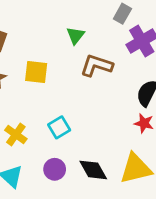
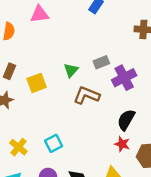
gray rectangle: (122, 14) -> (101, 62), moved, turned 35
yellow square: (36, 72) -> (37, 83), moved, turned -30

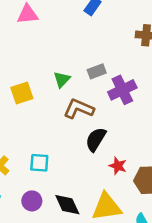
black semicircle: (126, 120) -> (96, 139), moved
cyan square: (54, 143) -> (39, 163), turned 30

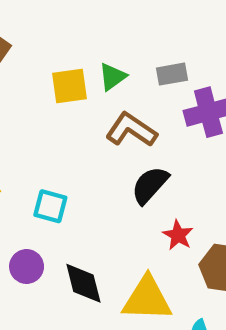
yellow square: (22, 93) -> (69, 86), moved

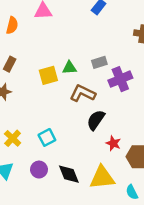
green triangle: (112, 77) -> (69, 68), turned 40
cyan square: (50, 206) -> (47, 137), turned -35

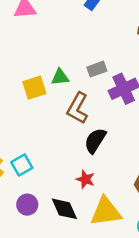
brown L-shape: (83, 93) -> (78, 108), turned -85
cyan square: (47, 137) -> (22, 165), moved
red star: (113, 143) -> (85, 179), moved

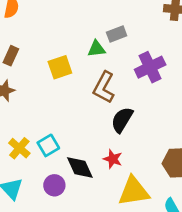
gray rectangle: (97, 69) -> (117, 34), moved
green triangle: (60, 77) -> (96, 49), moved
black diamond: (64, 209) -> (80, 167), moved

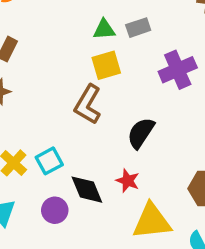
green triangle: (96, 49) -> (104, 30), moved
yellow square: (60, 67) -> (106, 65), moved
brown L-shape: (104, 87) -> (88, 104), moved

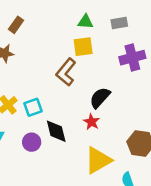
gray rectangle: (138, 28) -> (119, 23), moved
red star: (128, 181) -> (91, 122), moved
yellow triangle: (152, 221) -> (98, 160), turned -32

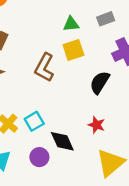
brown L-shape: (66, 72) -> (44, 67), moved
black semicircle: (100, 98) -> (100, 82), moved

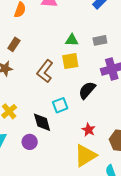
cyan square: (34, 121) -> (60, 105), moved
red star: (96, 125) -> (88, 130), moved
black diamond: (62, 141) -> (42, 122), moved

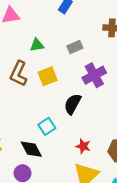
green triangle: (72, 40) -> (37, 45), moved
brown L-shape: (45, 71) -> (18, 74), moved

